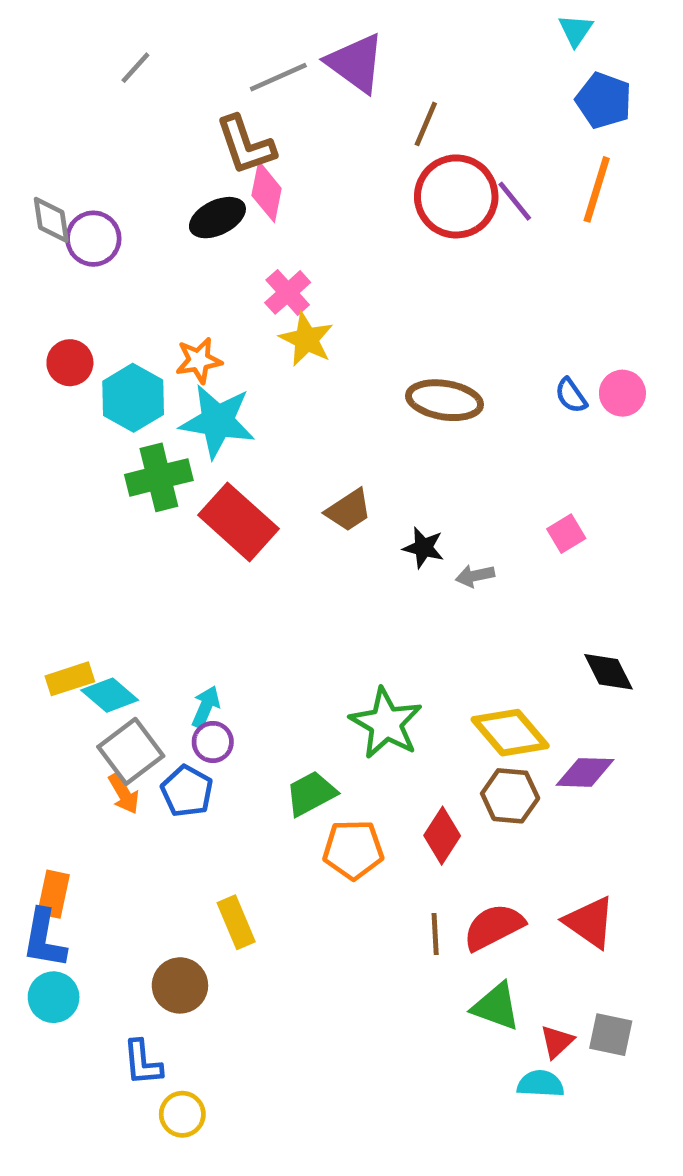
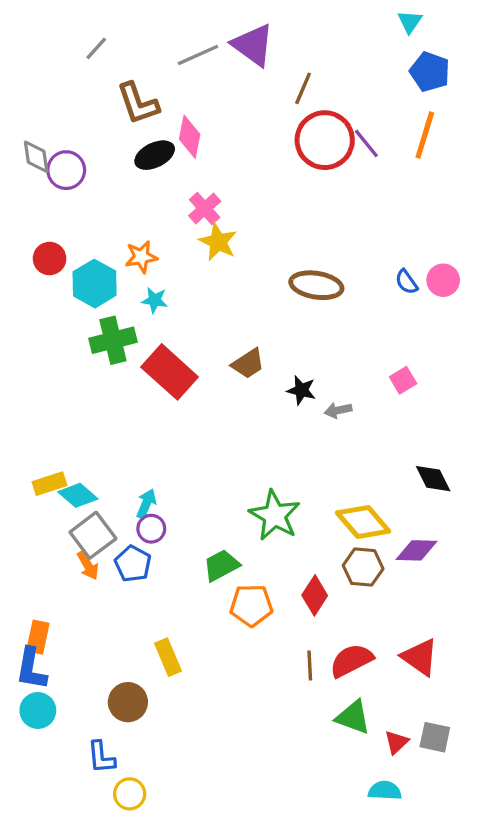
brown L-shape: (246, 145) -> (138, 103), moved
cyan star: (217, 421) -> (155, 300), size x0.5
cyan semicircle: (541, 1084) -> (385, 791), moved

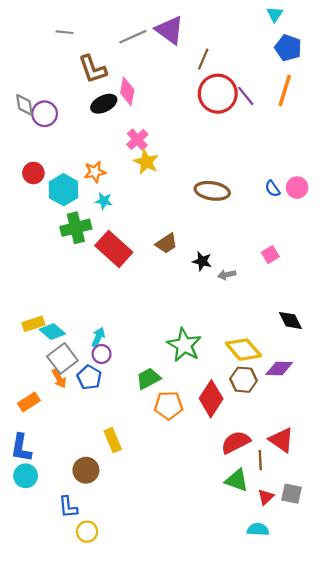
gray line: (96, 48) -> (65, 32), turned 54
red diamond: (315, 595) -> (211, 399), size x1.4
orange rectangle: (38, 637) -> (29, 402), moved, turned 45
brown line: (310, 665) -> (260, 460), moved

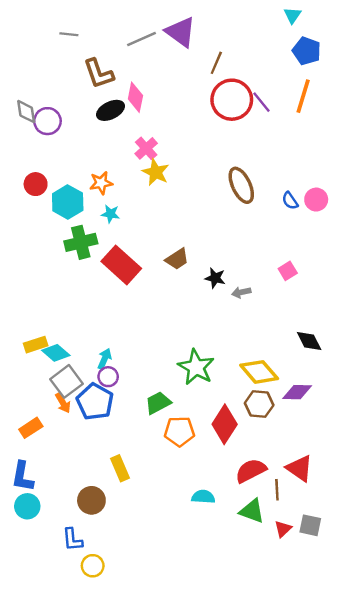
brown ellipse: (212, 191) -> (241, 185), moved, turned 56
blue pentagon: (89, 377) -> (95, 402), size x1.4
cyan semicircle: (258, 529) -> (203, 497), moved

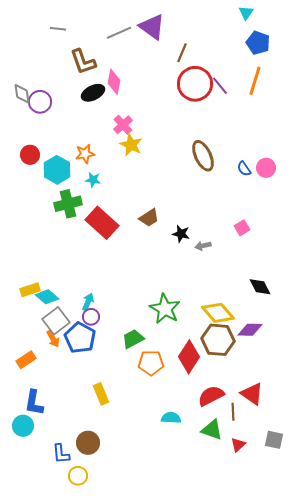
brown hexagon: (259, 404) -> (218, 340), size x1.4
blue L-shape: (23, 477) -> (34, 403), moved
brown circle: (91, 500) -> (88, 443), moved
gray square: (310, 525) -> (274, 440), moved

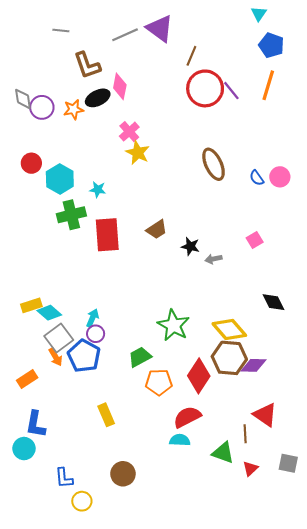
orange star: (85, 154) -> (73, 109), moved
red rectangle: (102, 223) -> (107, 235), turned 44
purple diamond: (250, 330) -> (254, 365), moved
red semicircle: (211, 396) -> (187, 417), moved
brown circle: (88, 443) -> (123, 474), moved

